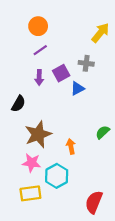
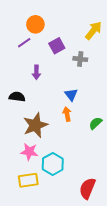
purple line: (40, 50) -> (24, 43), moved
purple square: (61, 73) -> (57, 46), moved
blue triangle: (77, 88) -> (71, 95), moved, turned -40
black semicircle: (18, 104) -> (17, 97), turned -112
orange arrow: (71, 146) -> (67, 114), moved

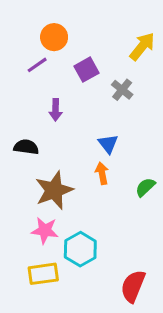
gray cross: (80, 59) -> (122, 90), turned 32

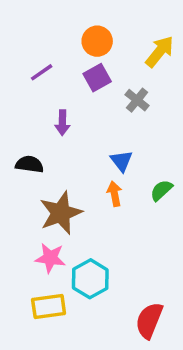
orange circle: (54, 37) -> (97, 41), moved
green semicircle: (145, 187) -> (161, 190), moved

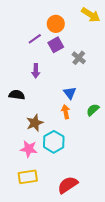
yellow arrow: (160, 52) -> (91, 15), moved, turned 84
purple line: (42, 72) -> (35, 39), moved
brown star: (61, 213) -> (35, 123), size x0.7
cyan hexagon: (90, 279) -> (54, 142), moved
red semicircle: (149, 320) -> (68, 185), moved, turned 35

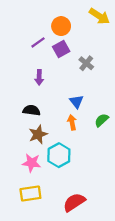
black semicircle: (17, 95) -> (32, 110), moved

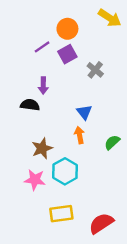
black semicircle: (32, 110) -> (30, 105), moved
green semicircle: (102, 120) -> (112, 142), moved
yellow rectangle: (30, 193) -> (61, 214), moved
red semicircle: (74, 202) -> (101, 223), moved

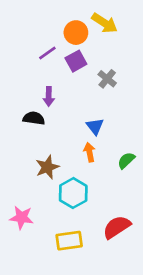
yellow arrow: (110, 18) -> (104, 23), moved
pink star: (35, 180) -> (22, 218), moved
red semicircle: (101, 223) -> (117, 227), moved

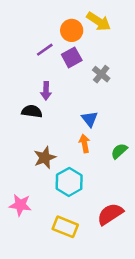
yellow rectangle: (69, 241) -> (65, 227), turned 30

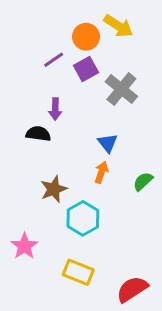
gray cross: (101, 74) -> (121, 89), size x1.5
orange arrow: (85, 143) -> (101, 172), turned 30
pink star: (20, 205) -> (24, 246), turned 30
red semicircle: (110, 214) -> (132, 289), moved

